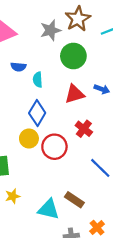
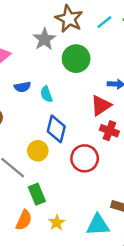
red triangle: (74, 94) -> (101, 105), moved
yellow circle: (29, 138) -> (38, 151), moved

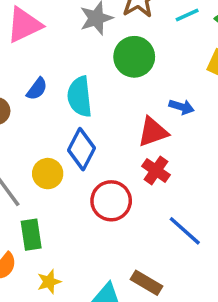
blue semicircle: (22, 87) -> (37, 89), moved, turned -56
cyan semicircle: (46, 94) -> (80, 97), size x1.6

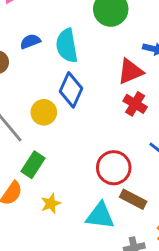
blue semicircle: (37, 89) -> (30, 41), turned -144
red circle: (111, 201) -> (114, 168), moved
green rectangle: (31, 235) -> (33, 165), turned 45

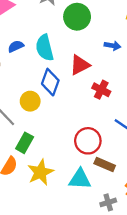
red triangle: (130, 71) -> (80, 65), moved
yellow star: (51, 204) -> (40, 172), size x1.6

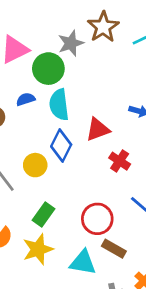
green circle: (77, 17) -> (48, 69), moved
green rectangle: (25, 143) -> (43, 215), moved

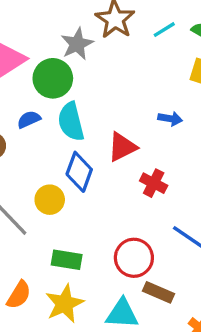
green rectangle: (43, 215) -> (67, 260), turned 70

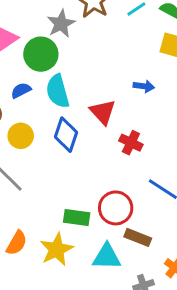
red triangle: (122, 147) -> (103, 112), turned -44
yellow circle: (50, 200) -> (21, 136), moved
green rectangle: (67, 260) -> (77, 218), moved

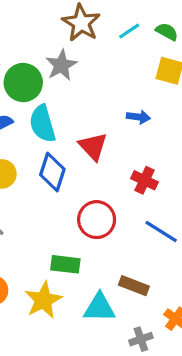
gray star: (61, 24) -> (61, 65), moved
red cross: (131, 143) -> (144, 180), moved
red circle: (116, 208) -> (97, 220), moved

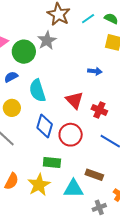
cyan semicircle: (42, 124) -> (37, 91), moved
red triangle: (93, 146) -> (74, 100), moved
blue diamond: (52, 172) -> (45, 126), moved

